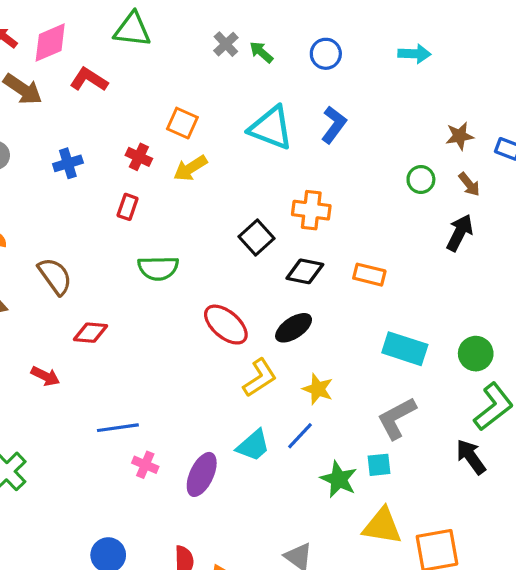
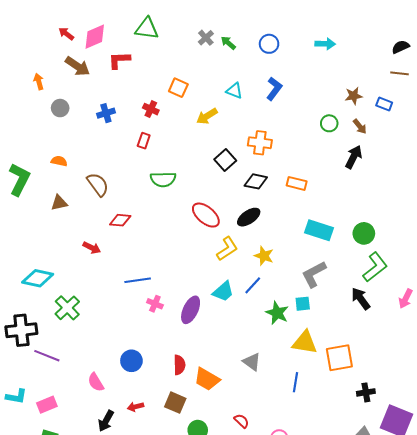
red L-shape: (89, 80) -> (119, 60), turned -35
cyan triangle: (271, 128) -> (234, 91), size x0.6
yellow arrow: (190, 168) -> (207, 116), moved

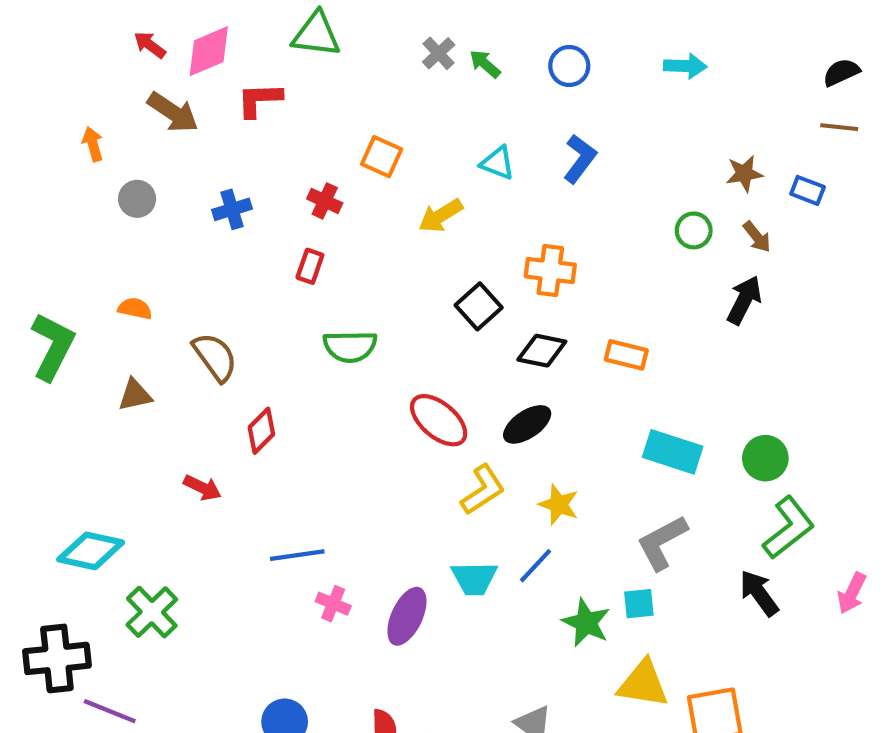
red diamond: (120, 220) -> (261, 431), turned -50
cyan trapezoid: (223, 291) -> (474, 578), turned 40

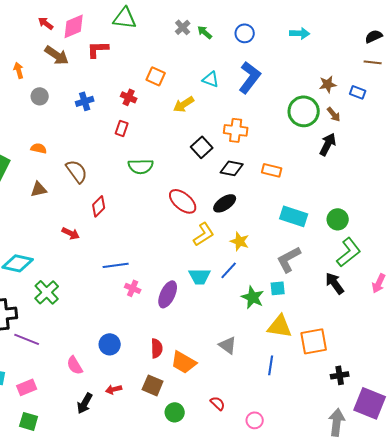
blue L-shape: (580, 159) -> (250, 77), size x1.4
green circle: (694, 230) -> (304, 111), size x1.8

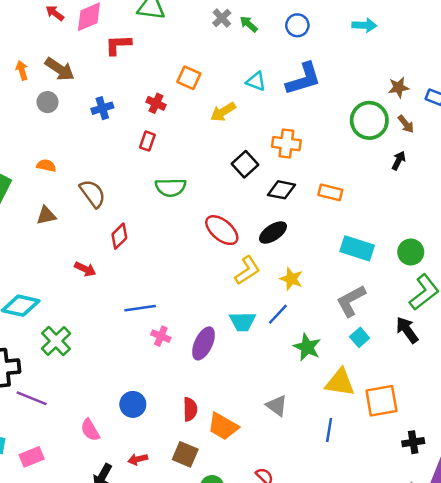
brown arrow: (57, 55) -> (60, 69), moved
blue L-shape: (250, 77) -> (303, 79), turned 36
black arrow: (328, 144) -> (399, 161), size x0.7
cyan square: (278, 288) -> (360, 337), moved, turned -35

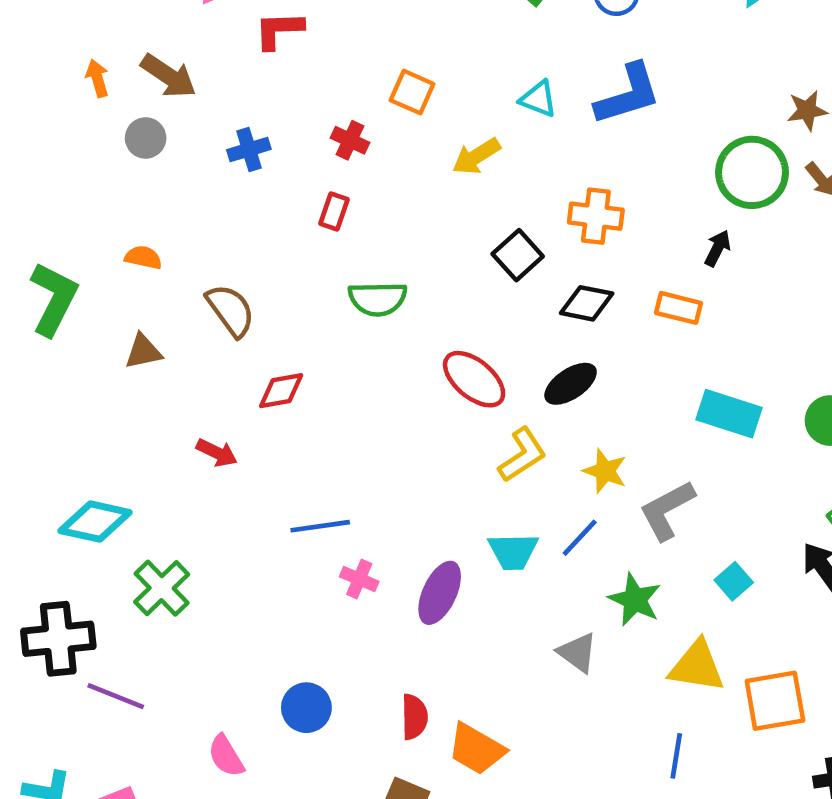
black arrow: (399, 161) -> (718, 248), moved
red diamond: (119, 236) -> (281, 391), turned 35
gray L-shape: (351, 301) -> (667, 510), moved
gray triangle: (277, 406) -> (577, 653), moved

